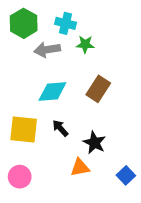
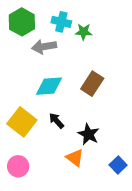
green star: (85, 44) -> (84, 32), moved
yellow square: (24, 129) -> (22, 122), turned 32
orange triangle: (80, 168) -> (75, 158), turned 48

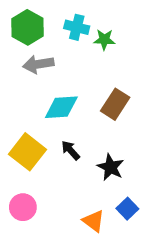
gray arrow: (44, 47) -> (38, 64), moved
orange triangle: (75, 158) -> (94, 221), moved
blue square: (118, 165) -> (127, 209), moved

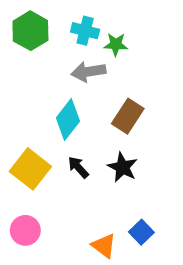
gray arrow: (38, 64) -> (88, 72), moved
cyan diamond: (61, 107) -> (68, 119), turned -48
black star: (110, 167) -> (123, 167), moved

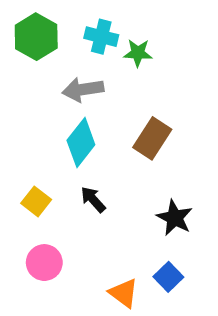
gray arrow: (88, 72) -> (83, 90), moved
black star: (123, 167) -> (175, 218), moved
yellow square: (30, 169) -> (36, 201), size x0.6
pink circle: (25, 230) -> (44, 263), moved

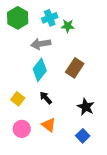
cyan cross: (101, 37) -> (50, 18), turned -35
orange triangle: (124, 293) -> (49, 125), moved

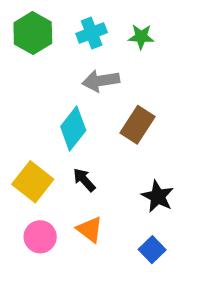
green star: (68, 26) -> (141, 37), moved
gray arrow: (41, 44) -> (101, 81), moved
yellow square: (18, 99) -> (33, 182), size x1.5

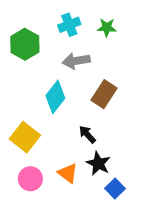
green hexagon: (33, 33) -> (25, 44), moved
black arrow: (84, 180) -> (87, 134), moved
black star: (158, 196) -> (98, 163), moved

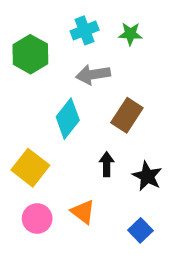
black arrow: (87, 134) -> (107, 164), turned 42
black star: (98, 163) -> (147, 176), moved

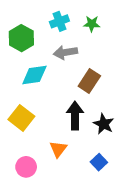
cyan diamond: (68, 119) -> (34, 75), moved, turned 44
black arrow: (107, 164) -> (75, 116), size x1.6
orange triangle: (83, 212) -> (58, 149), turned 30
pink circle: (37, 219) -> (26, 167), moved

